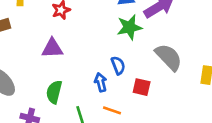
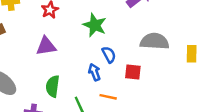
green star: (129, 27) -> (95, 25), moved, turned -30
gray semicircle: (169, 57) -> (154, 41), turned -36

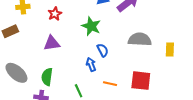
red square: (133, 72) -> (141, 81), moved, size x1.5
green semicircle: (53, 86) -> (47, 77), moved
orange line: (108, 97) -> (110, 84), moved

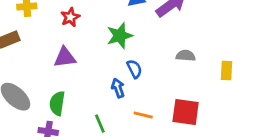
green star: (91, 26) -> (120, 36), turned 30
gray semicircle: (140, 39) -> (186, 56), size x0.6

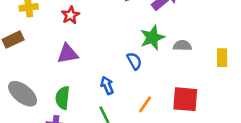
green star: (120, 36) -> (152, 38), moved
blue arrow: (118, 88) -> (107, 86), moved
orange line: (143, 115) -> (145, 104), turned -66

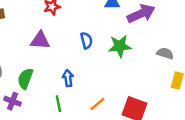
gray semicircle: (182, 46) -> (165, 53), moved
blue semicircle: (134, 61) -> (86, 40), moved

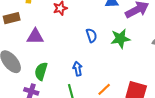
purple triangle: (40, 40) -> (35, 37), moved

